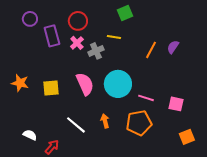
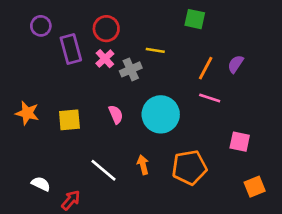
green square: (125, 13) -> (195, 19), moved, turned 35
pink semicircle: (85, 84) -> (116, 114), size x0.6
pink line: (146, 98) -> (210, 98), moved

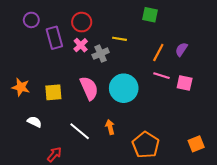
pink semicircle: (116, 114) -> (89, 88), size x1.6
pink square: (240, 142) -> (185, 83), moved
orange pentagon: (189, 168) -> (146, 145), moved, turned -30
white semicircle: (41, 184) -> (34, 122), moved

